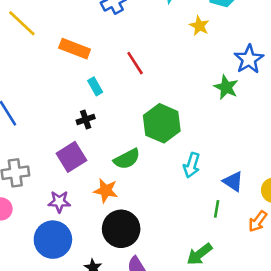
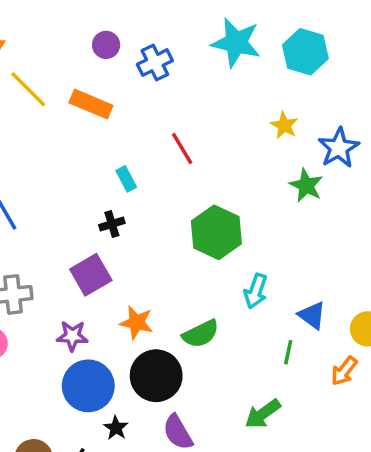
yellow star: (199, 26) -> (284, 125), moved
orange rectangle: (75, 49) -> (91, 104), moved
green semicircle: (127, 159) -> (201, 334), moved
blue circle: (53, 240) -> (88, 386), moved

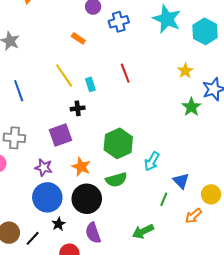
yellow line: (28, 89) -> (64, 75), moved
orange rectangle: (91, 104) -> (78, 38), size x0.6
green hexagon: (216, 232) -> (118, 143), moved

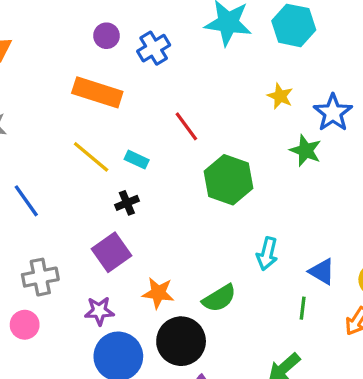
orange rectangle: (78, 38) -> (97, 92), size x2.0
cyan rectangle: (90, 84) -> (137, 160), turned -32
green hexagon: (118, 143) -> (228, 180), moved

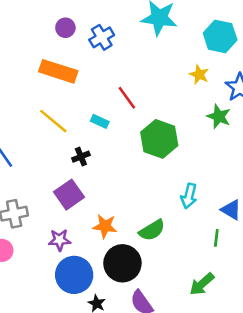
cyan hexagon: (294, 25) -> (220, 36), moved
cyan rectangle: (137, 160) -> (100, 121), moved

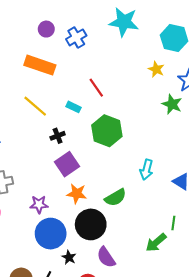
green hexagon: (159, 139) -> (107, 131), moved
purple square: (69, 195) -> (67, 164), moved
green line: (216, 238) -> (173, 223), moved

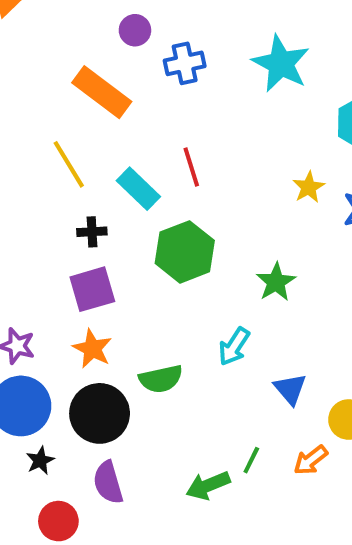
yellow star: (156, 69) -> (309, 187), moved
green star: (172, 104) -> (276, 282), moved
cyan rectangle: (74, 107) -> (138, 189), size x1.5

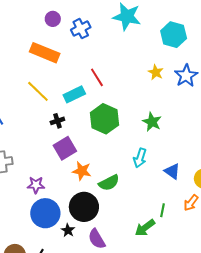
cyan rectangle: (138, 189) -> (74, 94), turned -55
orange star: (92, 349) -> (82, 171), moved
black star: (40, 461) -> (68, 230), moved

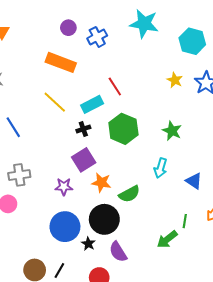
black cross: (57, 121) -> (83, 129), moved
purple star: (36, 185) -> (64, 187), moved

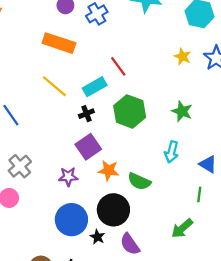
gray cross: (19, 175) -> (20, 166), turned -30
green semicircle: (129, 194) -> (139, 181), turned 55
green line: (185, 221) -> (199, 195), moved

